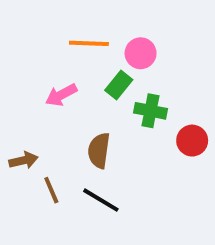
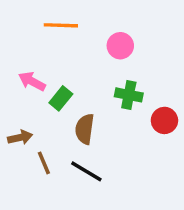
orange line: (89, 43) -> (61, 25), moved
green rectangle: (119, 85) -> (61, 98), moved
pink arrow: (61, 95) -> (32, 81), moved, turned 56

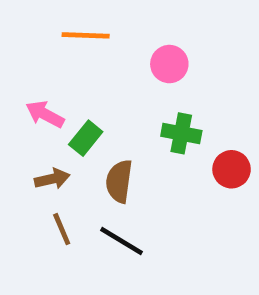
brown arrow: (20, 137) -> (52, 179), moved

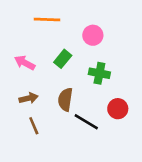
green rectangle: (86, 138) -> (63, 59), moved
red circle: (232, 169) -> (118, 109), moved
black line: (122, 241) -> (86, 122), moved

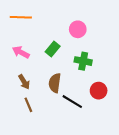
orange line: (47, 19) -> (21, 17), moved
brown arrow: (29, 98) -> (24, 82), turned 72

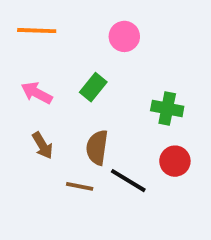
pink circle: (78, 29) -> (124, 36), moved
green cross: (83, 61) -> (167, 109), moved
brown line: (28, 105) -> (80, 186), moved, turned -56

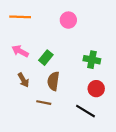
green rectangle: (93, 87) -> (46, 58), moved
black line: (128, 181) -> (85, 111), moved

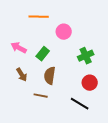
orange line: (20, 17) -> (39, 17), moved
pink circle: (68, 20) -> (64, 32), moved
green cross: (92, 60) -> (86, 56), turned -35

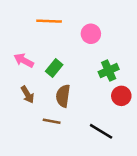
pink circle: (64, 32) -> (91, 34), moved
red circle: (90, 83) -> (121, 96), moved

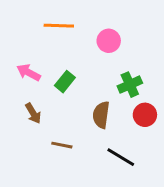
brown semicircle: (63, 96) -> (101, 115), moved

